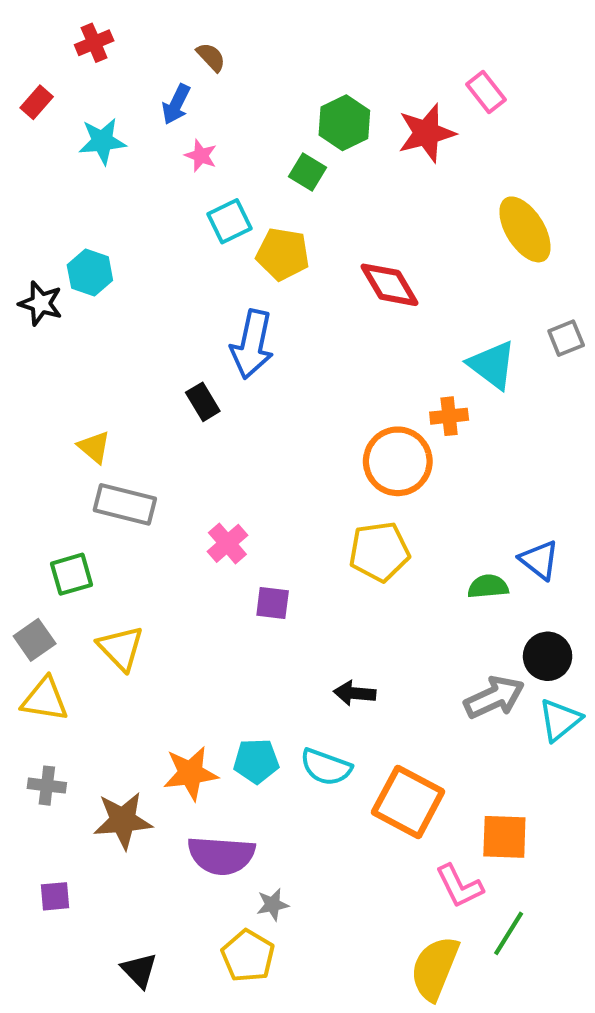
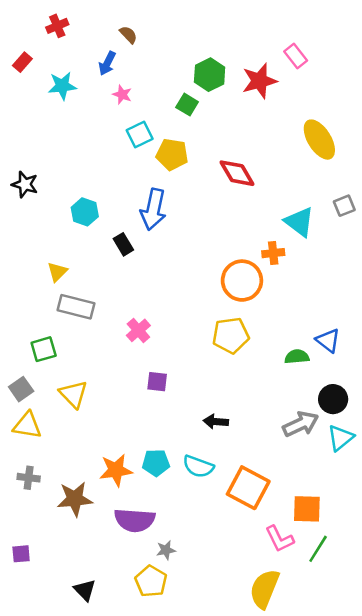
cyan hexagon: (90, 273) -> (85, 212), moved
yellow triangle: (94, 447) -> (57, 272), turned 35
purple square: (273, 603) -> (157, 382), moved
purple square: (55, 896) -> (21, 554), moved
green line: (509, 933) -> (318, 549), moved

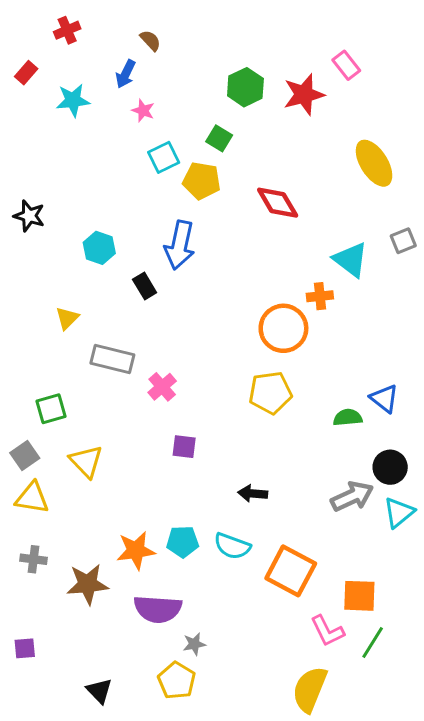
green square: (187, 105) -> (219, 138), moved
gray rectangle: (76, 307) -> (112, 359), moved

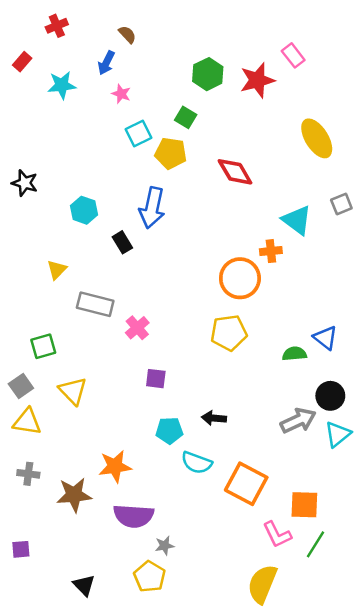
cyan pentagon: (183, 542) -> (169, 430), moved

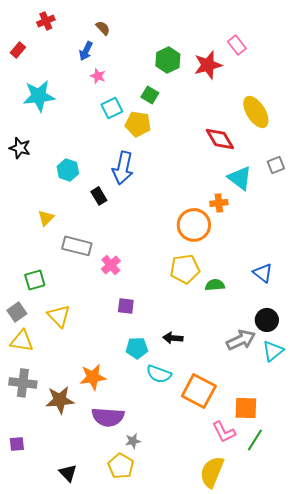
cyan star: (62, 85) -> (39, 96), moved, size x1.4
red diamond: (235, 172) -> (220, 139), moved
green semicircle: (294, 354) -> (215, 285), moved
gray cross: (28, 474) -> (23, 383), size x1.5

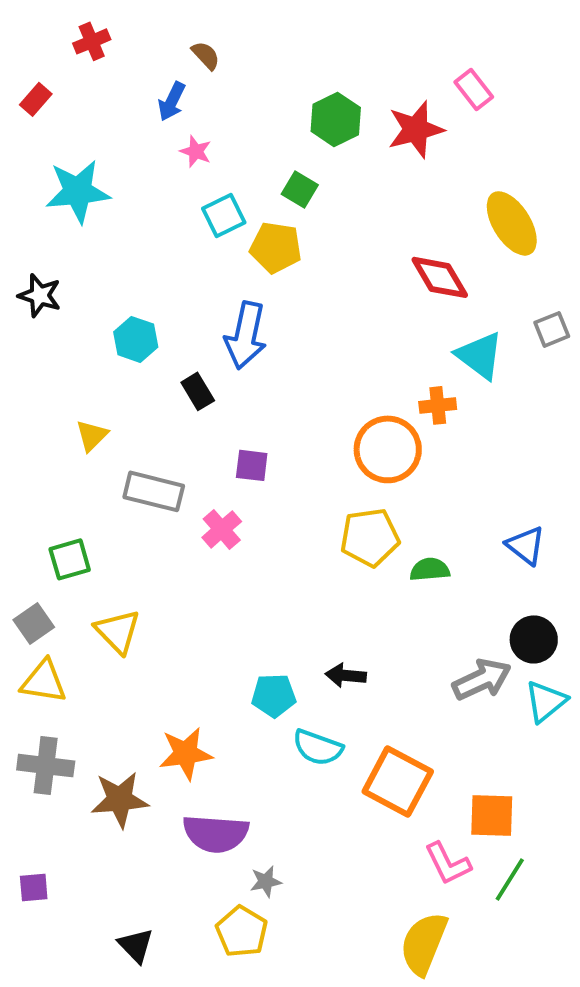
purple square: (126, 306) -> (252, 465), moved

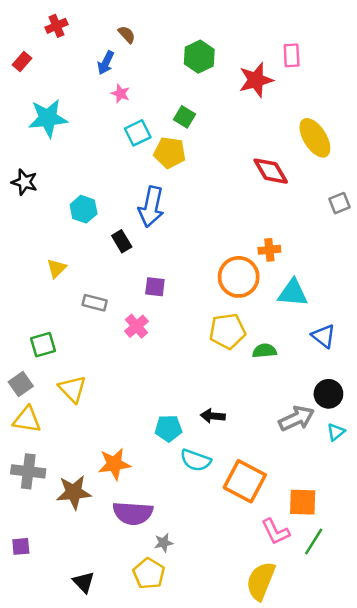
pink rectangle: (474, 89) -> (292, 55), turned 35
green hexagon: (336, 119) -> (199, 57), moved
cyan triangle: (480, 355) -> (293, 293), moved, turned -32
gray rectangle: (154, 491) -> (95, 303), size x0.7
cyan triangle: (546, 702) -> (336, 432), size x0.7

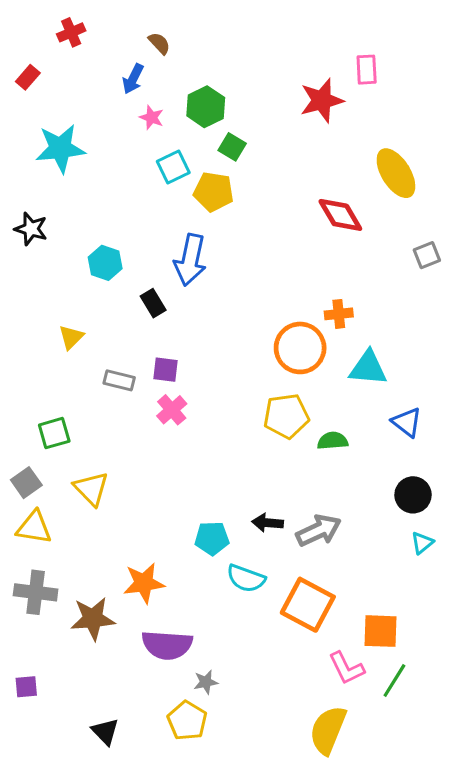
green hexagon: (199, 57) -> (206, 107), moved
purple square: (155, 287) -> (166, 370), moved
gray arrow: (296, 418) -> (319, 530), moved

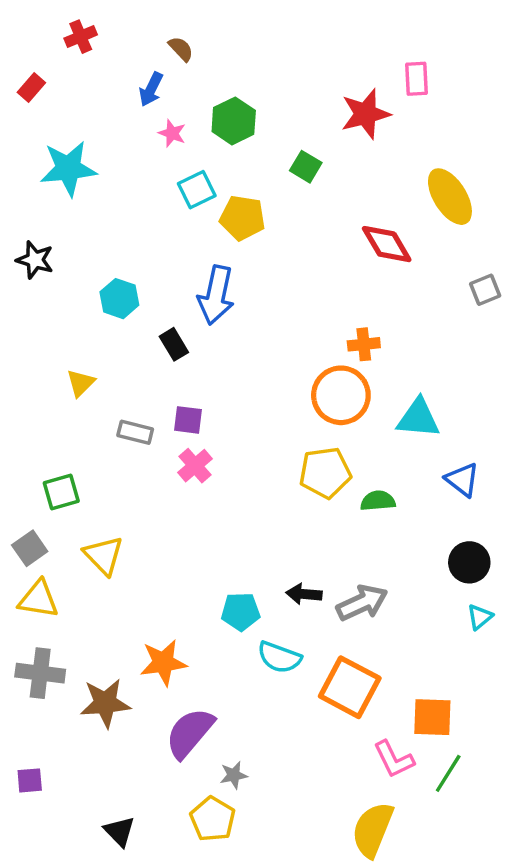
green square: (232, 147) -> (306, 167), moved
orange cross: (339, 314) -> (364, 344), moved
purple semicircle: (167, 645) -> (190, 733), turned 126

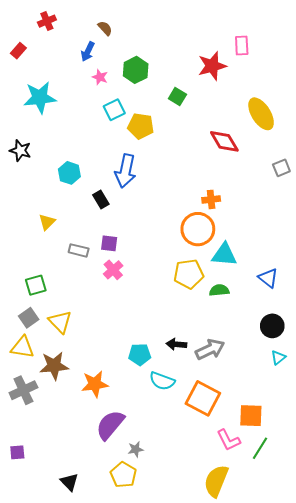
cyan triangle: (418, 418) -> (224, 255), moved
gray square: (30, 548) -> (29, 318), moved
gray cross: (40, 673) -> (23, 390), turned -32
brown star: (105, 703) -> (54, 366), moved

